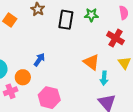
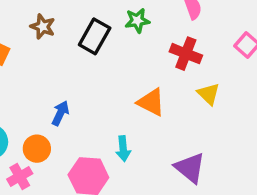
black rectangle: (66, 20) -> (95, 36), turned 30
cyan arrow: (104, 78) -> (123, 149), moved

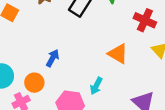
cyan arrow: (123, 149) -> (96, 86), turned 30

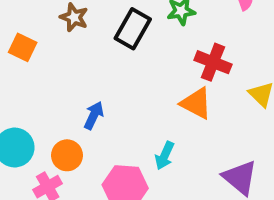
red cross: (145, 20) -> (213, 62), moved

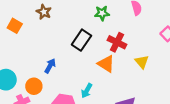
black rectangle: (133, 29) -> (81, 40), moved

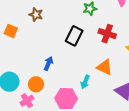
orange triangle: (106, 64) -> (105, 67), moved

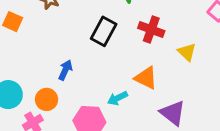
cyan arrow: (85, 82) -> (117, 98), turned 40

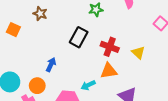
red cross: (151, 29) -> (110, 47), moved
orange triangle: (146, 78) -> (109, 71), turned -36

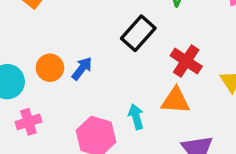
cyan arrow: (88, 85) -> (136, 117), turned 88
orange circle: (37, 86) -> (50, 68), moved

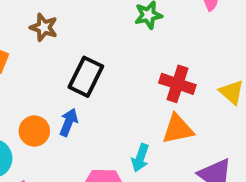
black rectangle: (138, 33) -> (86, 77), moved
cyan arrow: (136, 117) -> (140, 158), turned -130

